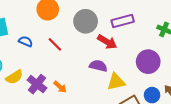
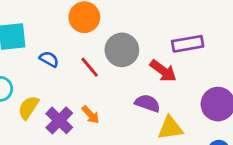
gray circle: (86, 21) -> (122, 50), moved
yellow semicircle: (14, 77) -> (28, 108), turned 150
orange arrow: (60, 87) -> (91, 115), moved

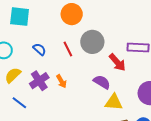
blue semicircle: (49, 59) -> (39, 49), moved
yellow semicircle: (28, 108) -> (13, 75), moved

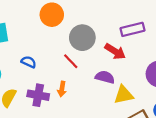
red line: (68, 49) -> (71, 61), moved
purple cross: (39, 81) -> (38, 95), turned -30
orange arrow: (61, 81) -> (62, 89), turned 56

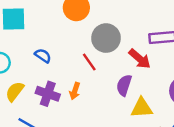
purple semicircle: (105, 77) -> (124, 85), turned -96

